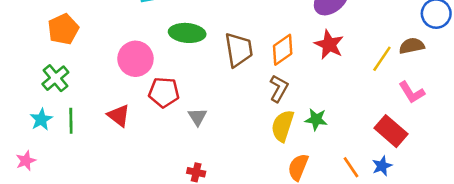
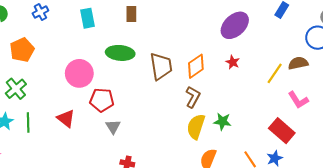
red star: (329, 45) -> (233, 62), size x0.6
gray triangle: (197, 117) -> (113, 127), moved

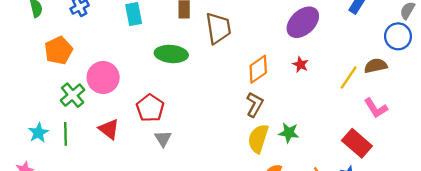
brown trapezoid: (161, 66) -> (218, 28), moved
pink circle: (79, 73) -> (103, 77), moved
green cross: (16, 89) -> (73, 95), moved
red pentagon: (102, 100) -> (150, 108), turned 30

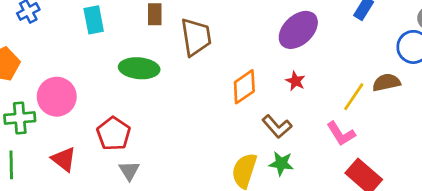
green cross: (73, 95) -> (20, 118), turned 35
brown L-shape: (255, 104) -> (277, 127), moved, turned 110
pink L-shape: (376, 108) -> (341, 134), moved

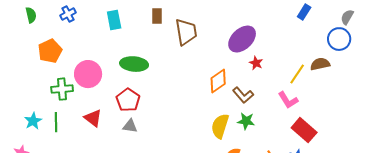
purple ellipse: (298, 30) -> (242, 39), moved
green ellipse: (139, 68) -> (134, 64), moved
orange diamond: (244, 87) -> (218, 81), moved
gray triangle: (129, 171) -> (130, 126), moved, turned -49

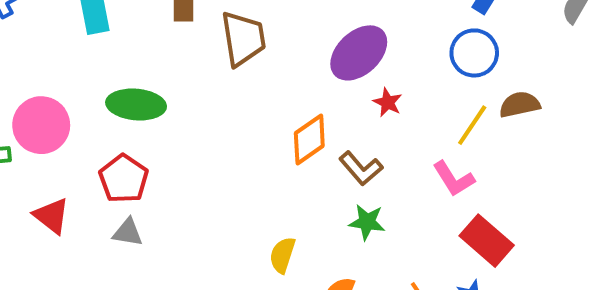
blue circle: (339, 39) -> (474, 53), moved
yellow semicircle: (220, 126) -> (282, 255), moved, size x0.7

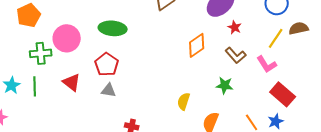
brown L-shape: (361, 168) -> (236, 55), moved

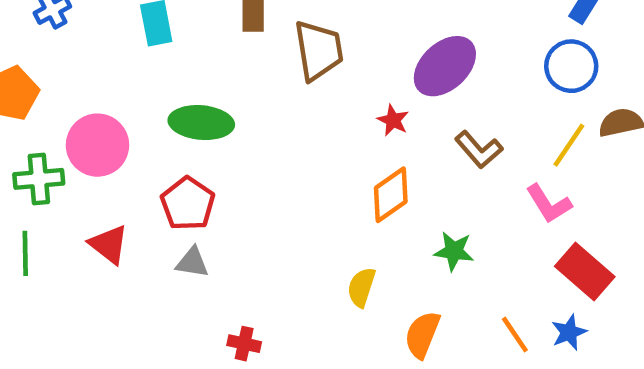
red star: (235, 27) -> (393, 120), moved
orange diamond: (197, 45) -> (391, 195), moved
brown L-shape: (236, 55) -> (479, 150), moved

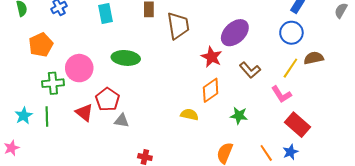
red star: (393, 120) -> (212, 57), size x1.5
red pentagon: (188, 204) -> (108, 99), moved
yellow semicircle: (361, 287) -> (189, 115), moved, turned 84

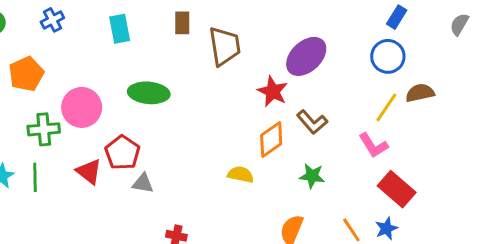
brown L-shape: (250, 70) -> (312, 122), moved

